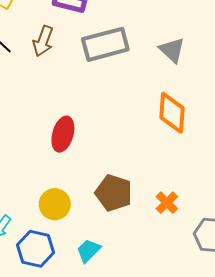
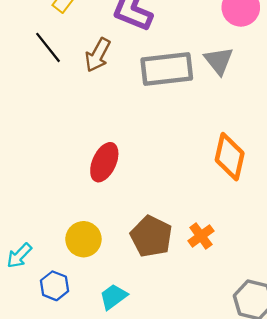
gray triangle: (172, 50) -> (219, 61), moved
orange cross: (167, 203) -> (201, 236), moved
blue hexagon: (35, 249) -> (55, 286), size x0.7

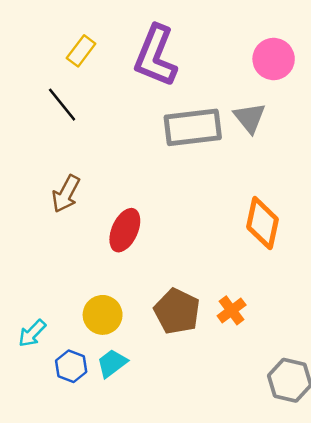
brown arrow: (98, 55) -> (66, 194), moved
cyan trapezoid: (113, 297) -> (112, 363), moved

